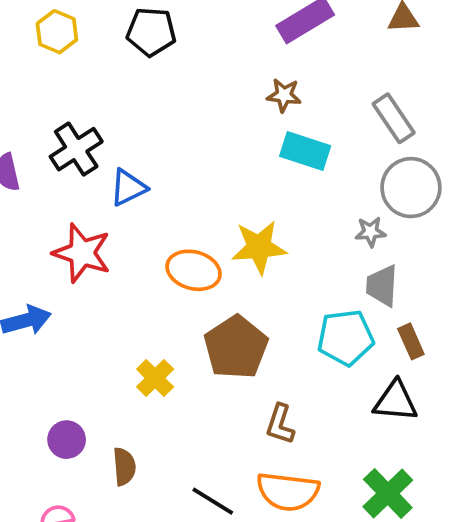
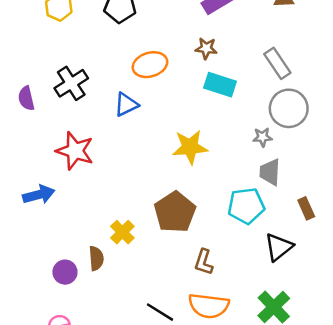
blue triangle: (128, 188) -> (126, 105), moved
orange ellipse: (194, 270) -> (150, 65), moved, turned -32
brown rectangle: (411, 341) -> (306, 208), moved
black triangle: (396, 401) -> (279, 247), turned -44
brown semicircle: (124, 467) -> (96, 258), moved

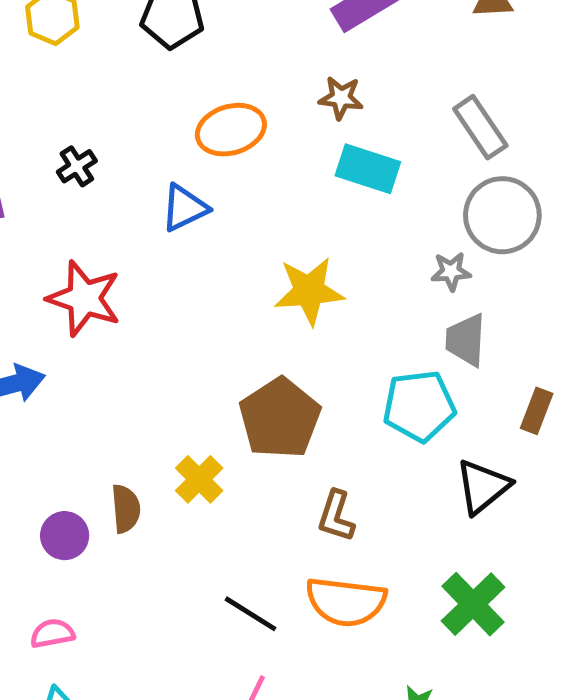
black cross: (71, 83) -> (77, 166), size x0.6
brown rectangle: (306, 208) -> (537, 411), turned 45
yellow cross: (122, 232) -> (199, 479), moved

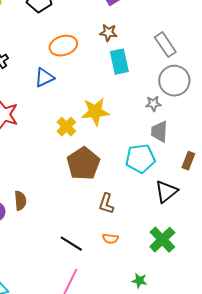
cyan rectangle: (368, 169) -> (119, 62), turned 60
yellow cross: (199, 479) -> (66, 127), moved
orange semicircle: (346, 602) -> (110, 239), size x0.5

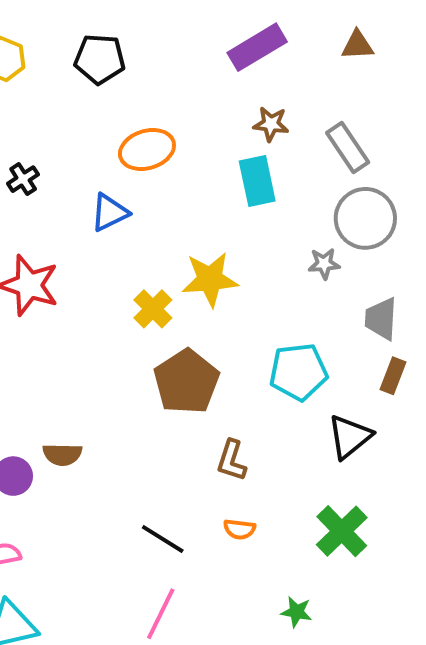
brown star: (108, 33) -> (271, 124), moved
gray trapezoid: (159, 132) -> (381, 319), moved
brown semicircle: (20, 201) -> (62, 454), turned 96

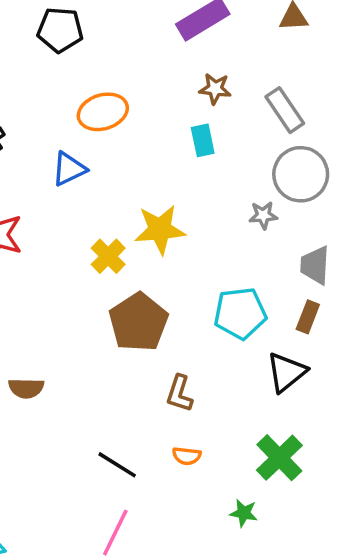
cyan rectangle: (257, 181) -> (203, 140), size x0.7
brown rectangle: (393, 376) -> (308, 317), moved
green star: (296, 612) -> (244, 513), moved

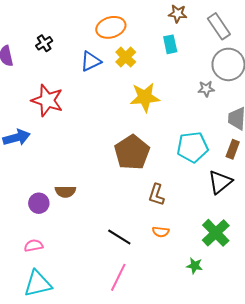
yellow cross: (108, 256) -> (126, 57), moved

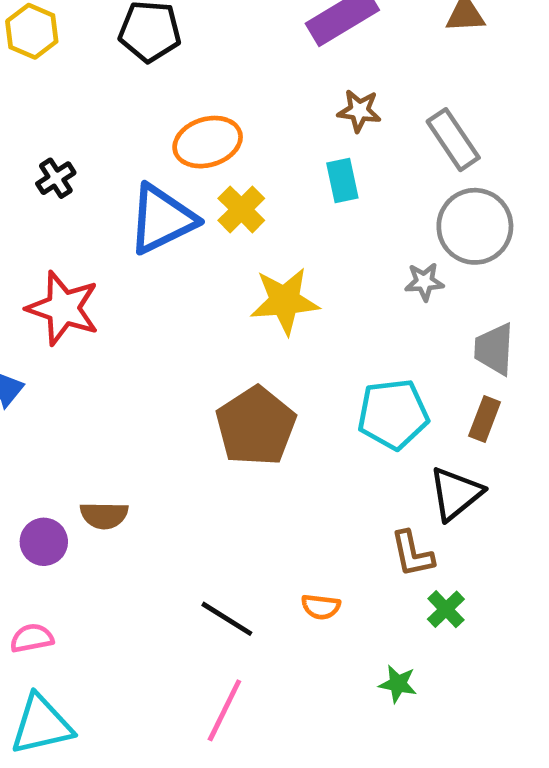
blue triangle: (91, 61) -> (162, 219), size x1.5
brown L-shape: (156, 195) -> (412, 554), moved, turned -30
green cross: (216, 233) -> (446, 609), size x0.6

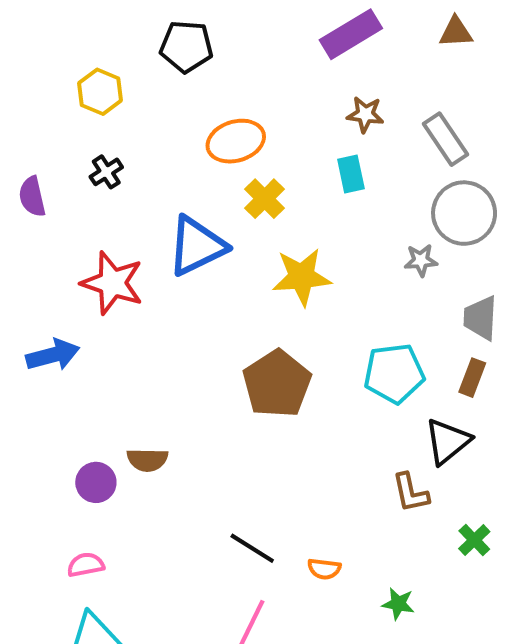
yellow hexagon: (32, 31) -> (100, 92), moved
blue triangle: (162, 219) -> (197, 246), moved
orange semicircle: (321, 607) -> (324, 569), moved
green cross: (446, 609) -> (474, 540), moved

